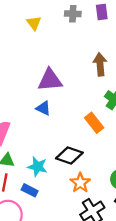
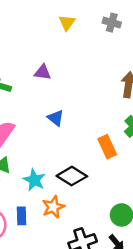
purple triangle: (50, 80) -> (43, 72), moved, size x0.6
orange star: (80, 183) -> (53, 207), moved
blue rectangle: (30, 190) -> (21, 216), moved, turned 49

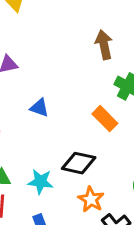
orange star: (53, 207) -> (91, 199), moved

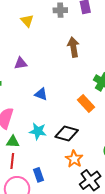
brown arrow: (104, 45) -> (73, 47), moved
cyan star: (40, 182) -> (38, 131), moved

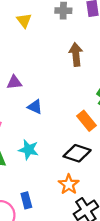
purple triangle: (21, 63) -> (14, 82), moved
black diamond: (67, 133) -> (77, 153), moved

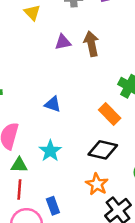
purple triangle: (14, 82) -> (63, 42), moved
cyan star: (29, 150) -> (50, 151), turned 30

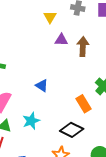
yellow triangle: (32, 12) -> (50, 17), moved

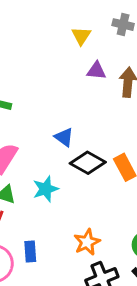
black diamond: (72, 130) -> (88, 163), moved

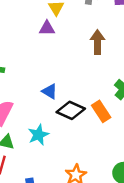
purple triangle: (96, 71) -> (47, 28), moved

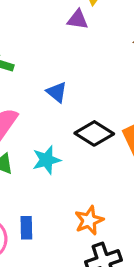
blue triangle: (50, 91) -> (57, 92), moved

